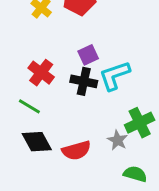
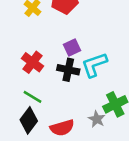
green line: (29, 106) -> (32, 97), moved
black diamond: (37, 142) -> (29, 120), turned 65

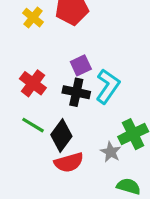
cyan L-shape: (94, 65) -> (108, 86), turned 144
black diamond: (29, 120) -> (61, 136), moved

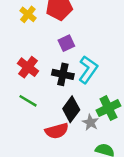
purple square: (81, 65) -> (66, 43), moved
black diamond: (61, 136) -> (71, 109), moved

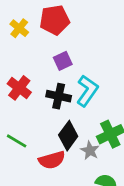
green line: (28, 101) -> (17, 141), moved

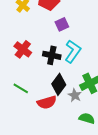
purple square: (63, 61) -> (62, 24), moved

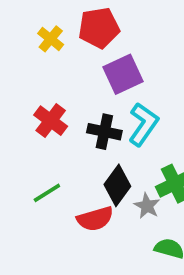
purple square: (62, 24) -> (123, 74), size x1.5
green line: (21, 88) -> (47, 193), turned -63

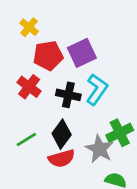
red pentagon: (99, 28) -> (48, 56), moved
black diamond: (117, 185) -> (62, 134), moved
gray star: (147, 206) -> (99, 149), size x1.5

